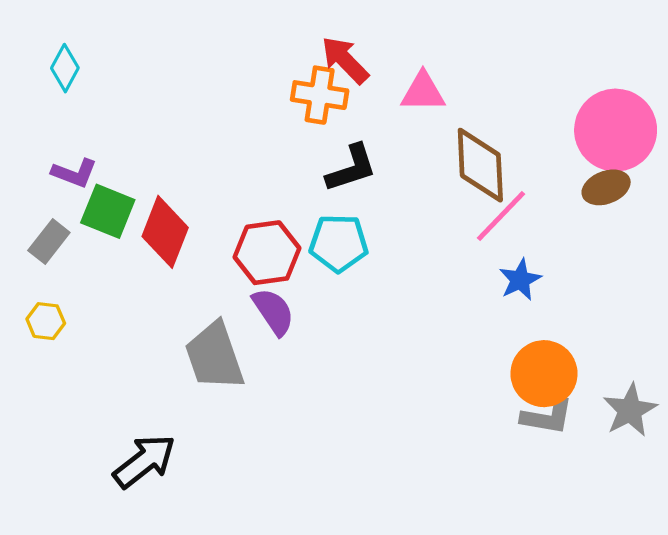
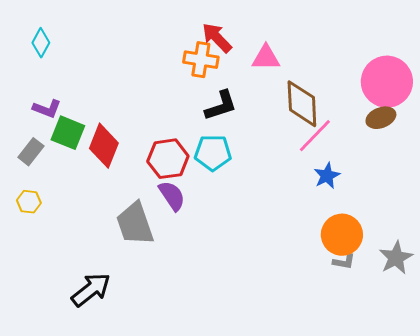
gray L-shape: (547, 417) -> (344, 262), size x0.7

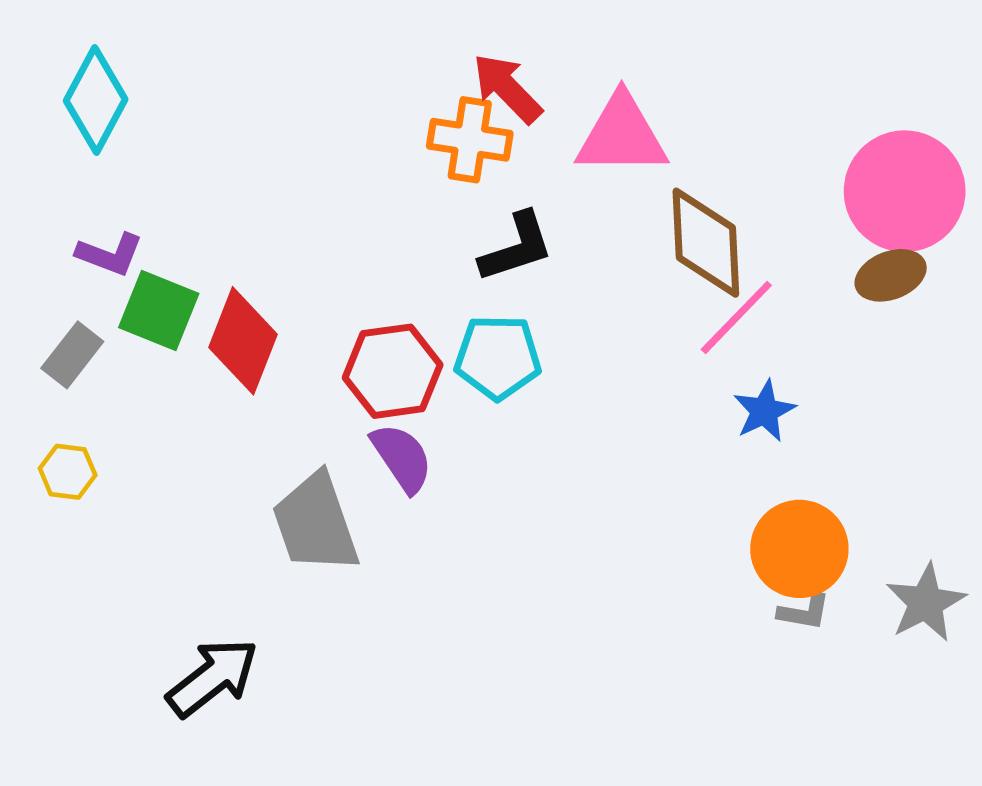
cyan diamond: (41, 43) -> (96, 100), size x1.5
pink triangle: (266, 58) -> (622, 135), size x1.4

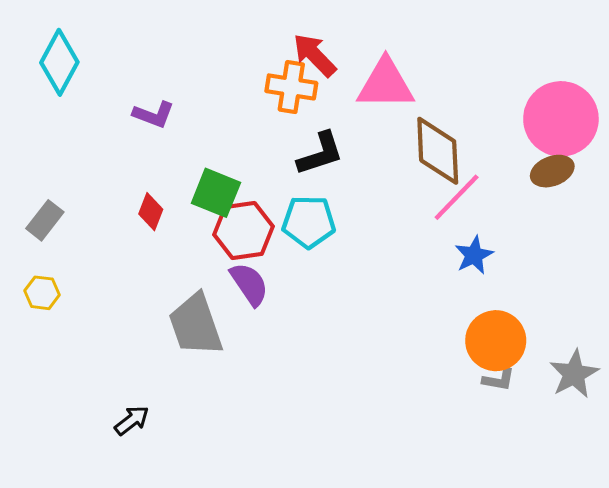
purple L-shape: (110, 254) -> (154, 115), moved
green square: (159, 310) -> (216, 193), moved
red diamond: (243, 341) -> (151, 212), size x0.6
black arrow: (213, 677) -> (132, 420), size x0.6

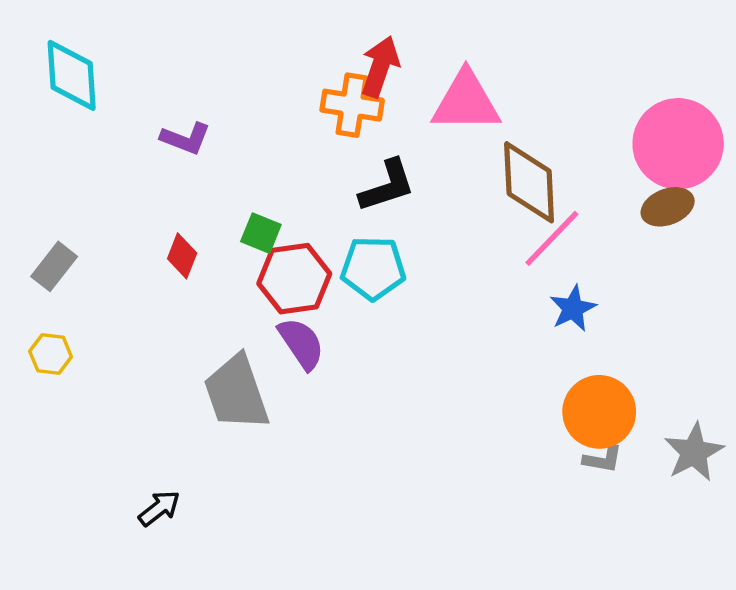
red arrow: (315, 55) -> (380, 67), turned 63
cyan diamond: (59, 62) -> (72, 75), turned -32
green square: (216, 193) -> (261, 233), size x0.7

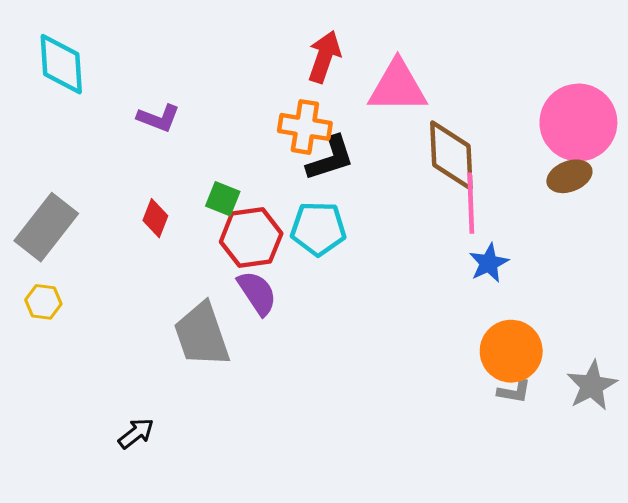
orange cross: (352, 105) -> (305, 127), moved
pink line: (552, 238) -> (471, 203), turned -46
gray rectangle: (54, 266) -> (46, 227), size x1.6

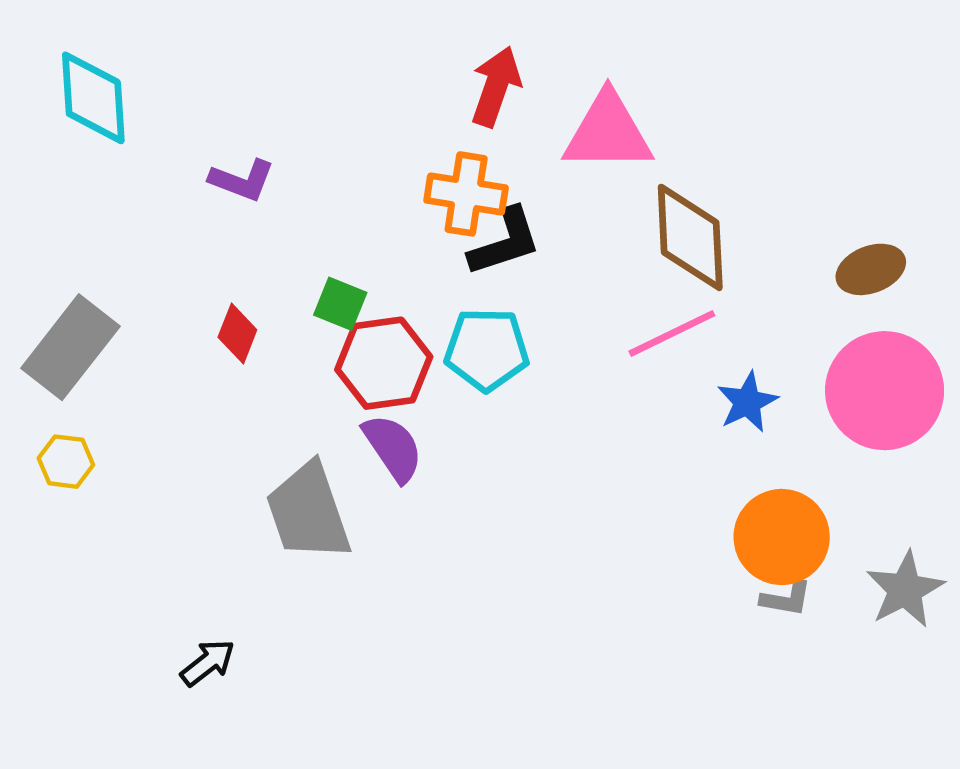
pink circle: (578, 122) -> (885, 391), moved
pink line: (471, 203) -> (672, 333), moved, turned 66

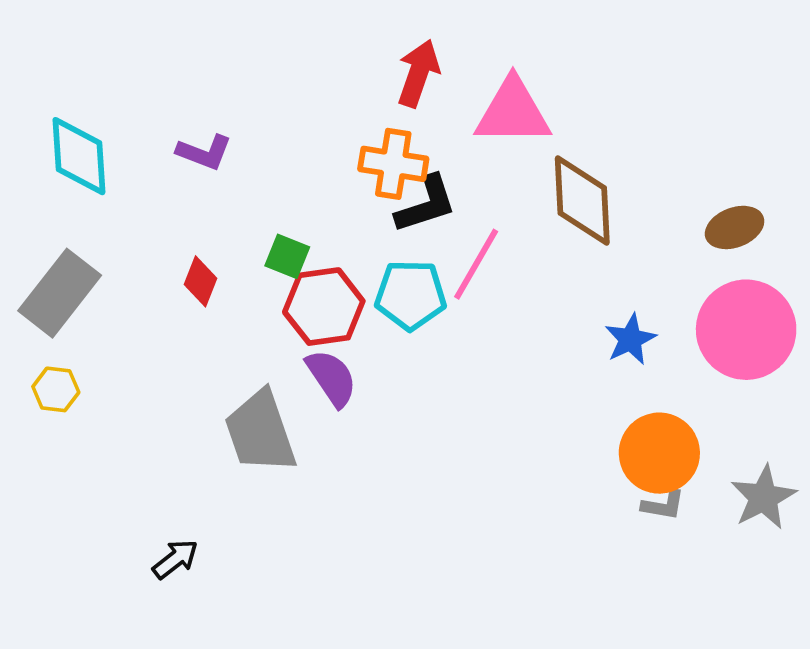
cyan diamond: (93, 98) -> (79, 156), moved
pink line: (672, 333) -> (476, 264), moved, turned -34

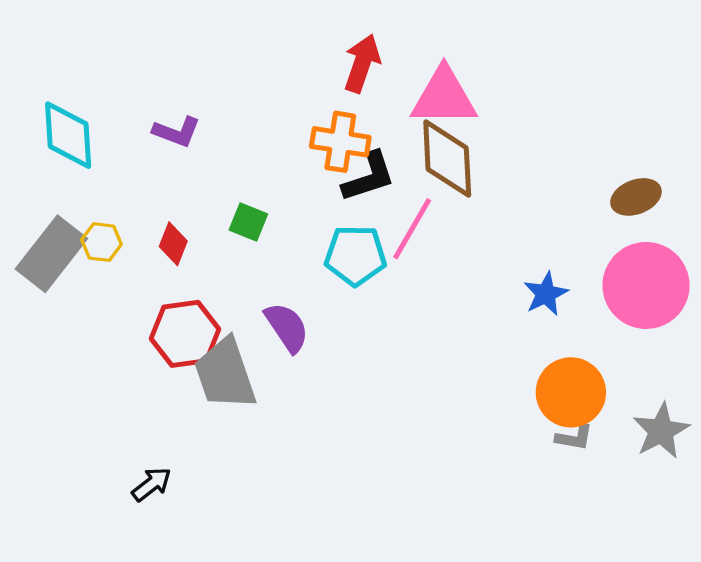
brown diamond: (582, 200) -> (447, 159), moved
red hexagon: (324, 307) -> (185, 334), moved
yellow hexagon: (56, 389) -> (101, 242), moved

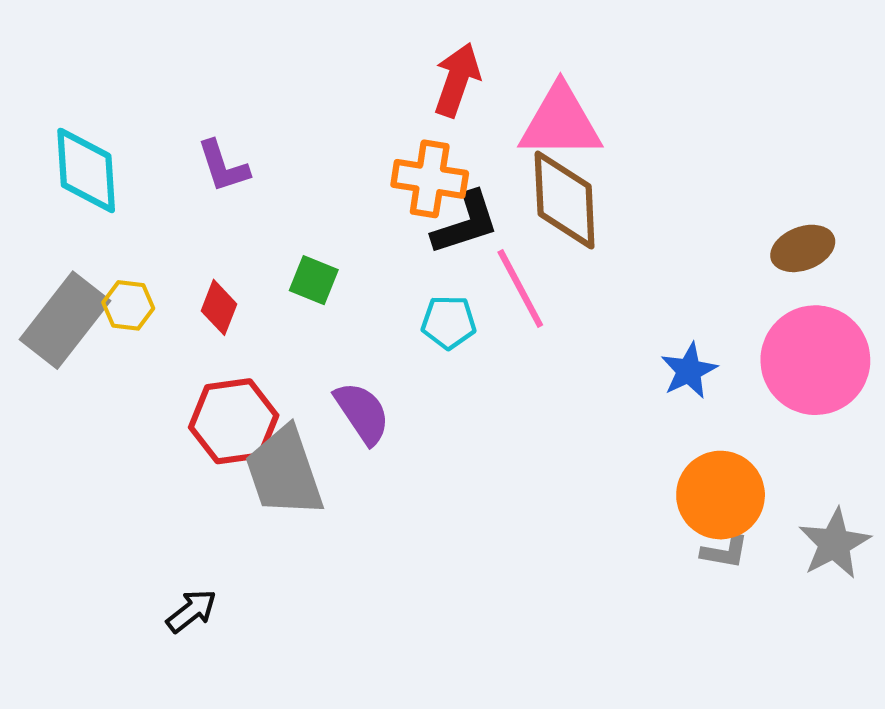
purple L-shape: (177, 132) -> (223, 166), turned 51
pink line: (412, 229) -> (520, 288), turned -58
cyan pentagon: (355, 255) -> (449, 322), size x0.7

